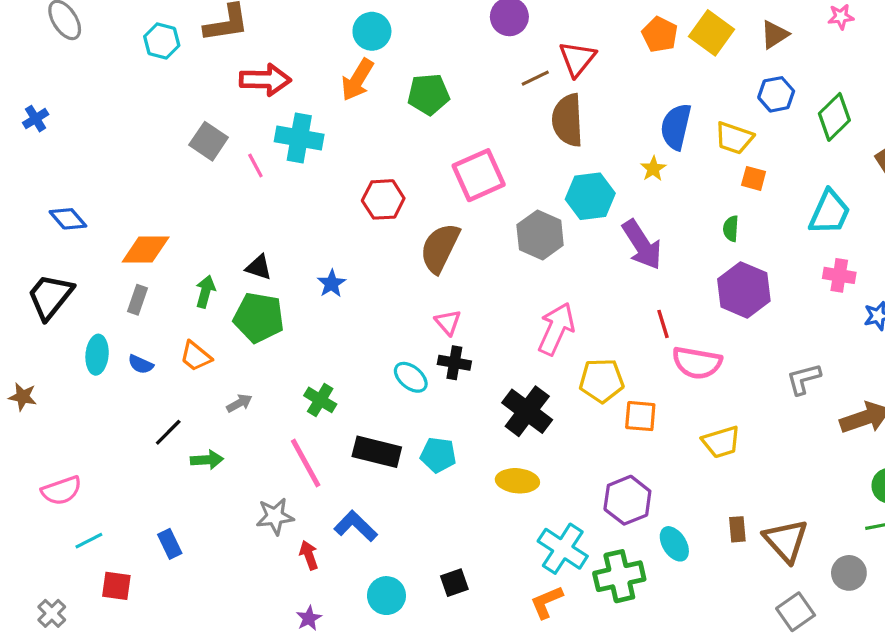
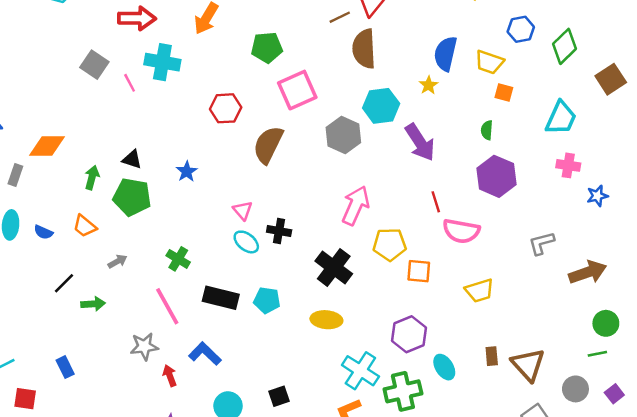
green pentagon: (429, 94) -> (267, 48), moved
gray rectangle: (137, 300) -> (15, 175), moved
pink triangle: (448, 322) -> (243, 210), moved

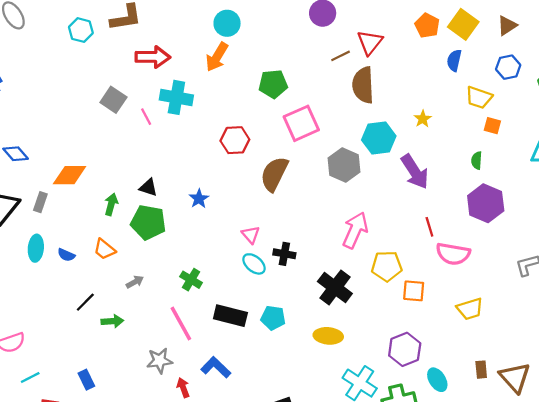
blue semicircle: (445, 54) -> (454, 60), moved, size x0.7

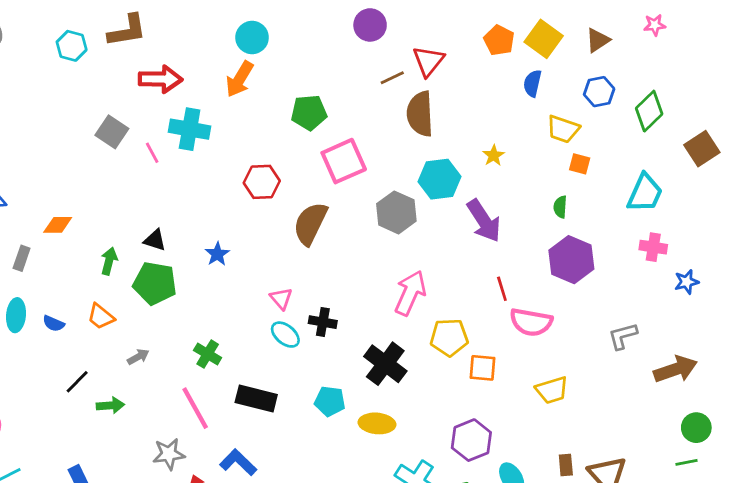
orange diamond: (70, 175) -> (58, 225), size x0.7
cyan pentagon: (273, 318) -> (330, 401), moved

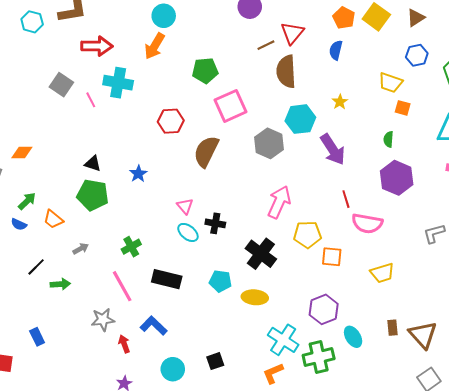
blue semicircle: (532, 83) -> (336, 50), moved
green arrow: (109, 261) -> (27, 201), moved, turned 30
green cross: (208, 354) -> (131, 247), turned 30

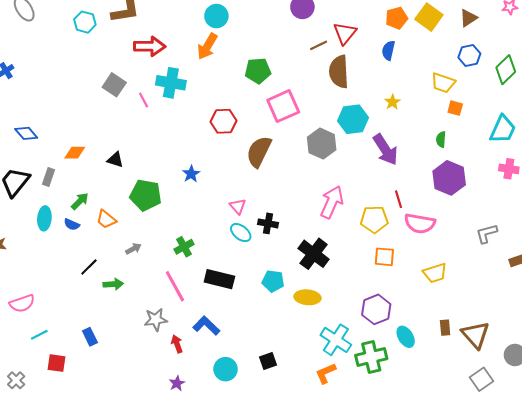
orange pentagon: (344, 18) -> (397, 18), turned 30
black triangle: (93, 164) -> (115, 160), moved
yellow pentagon: (307, 235) -> (374, 219), moved

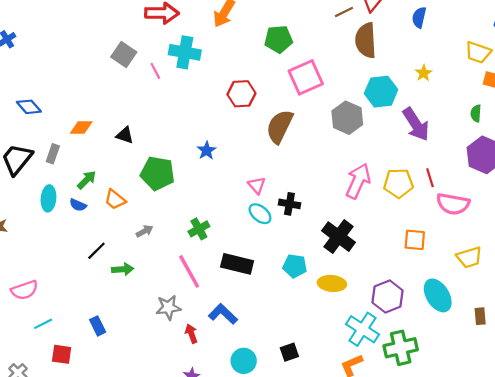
yellow pentagon: (374, 219) -> (398, 183), moved
purple hexagon: (376, 309) -> (388, 297), moved
cyan ellipse: (406, 337) -> (438, 295), moved, size x1.4

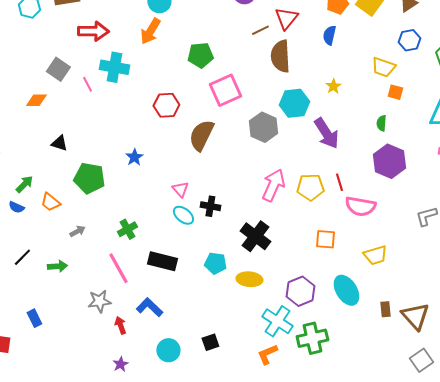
orange diamond: (81, 128) -> (36, 100), moved
black line: (96, 251) -> (22, 257), moved

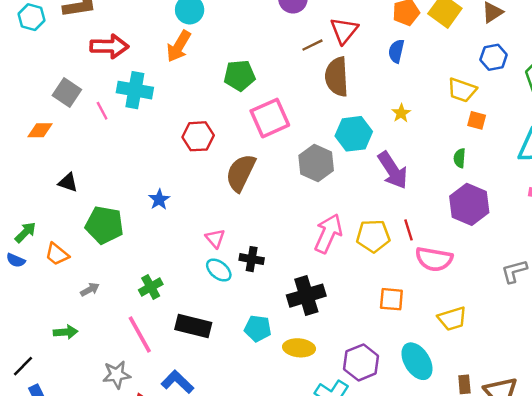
black cross: (255, 236) -> (306, 296), turned 36
black line: (22, 257) -> (23, 366), moved

